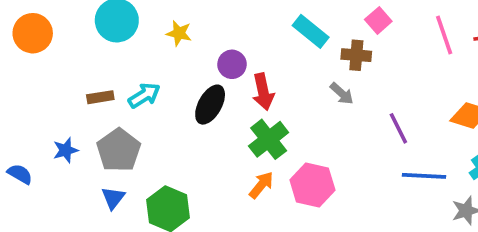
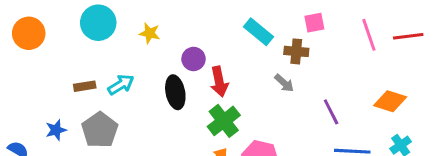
pink square: (378, 20) -> (314, 23), turned 30
black ellipse: (210, 105) -> (175, 92), turned -40

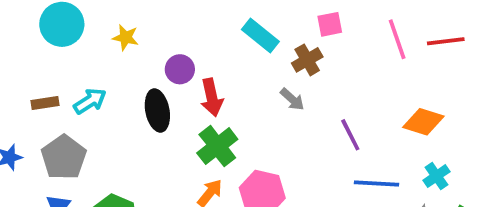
brown cross: (296, 51) -> (307, 60), turned -35

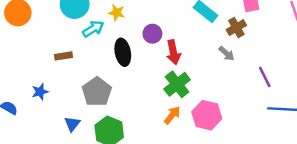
cyan arrow: (90, 101) -> (93, 29), moved
black ellipse: (157, 110) -> (123, 52), moved
gray pentagon: (64, 157) -> (97, 92), moved

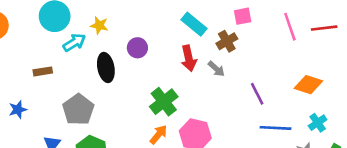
red arrow: (173, 52) -> (189, 58), moved

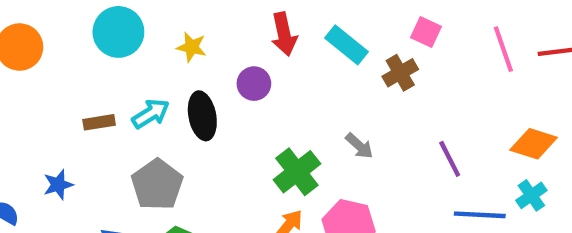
pink square: (243, 16) -> (426, 32), turned 36
cyan arrow: (74, 43) -> (151, 114), moved
red arrow: (189, 58) -> (284, 34), moved
gray arrow: (216, 69) -> (359, 146), moved
cyan cross: (318, 123) -> (531, 195), moved

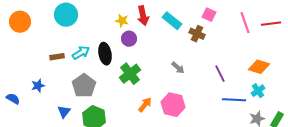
yellow star: (192, 47) -> (122, 21), moved
brown cross: (400, 73) -> (197, 34), turned -35
green cross: (297, 172) -> (130, 74), moved

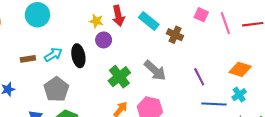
pink square: (209, 15) -> (201, 15), moved
gray arrow: (178, 68) -> (155, 70), size x1.6
green cross: (130, 74) -> (119, 77), moved

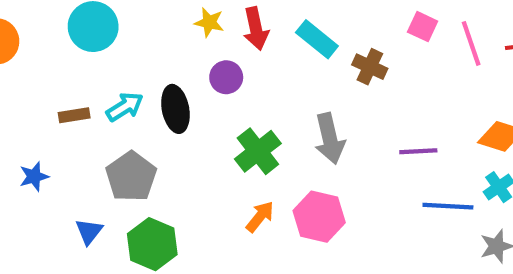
yellow star: (96, 21) -> (209, 22), moved
gray arrow: (155, 70) -> (330, 138), turned 35
purple line: (199, 77) -> (418, 151), turned -66

